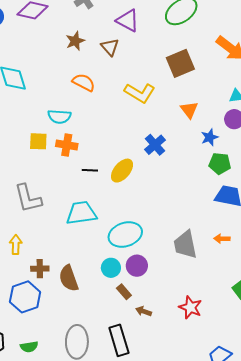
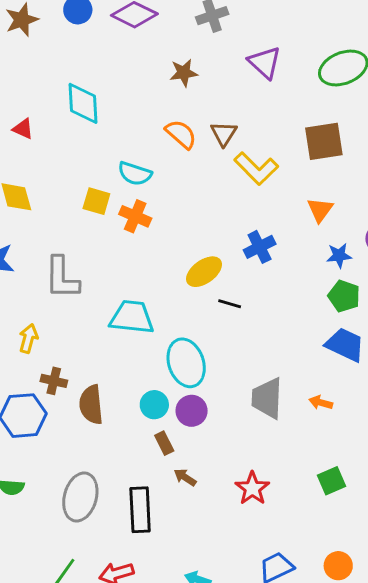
brown triangle: (110, 47) -> (224, 134), moved
black line: (90, 170) -> (230, 304), moved
cyan ellipse: (125, 235) -> (186, 363), turned 76

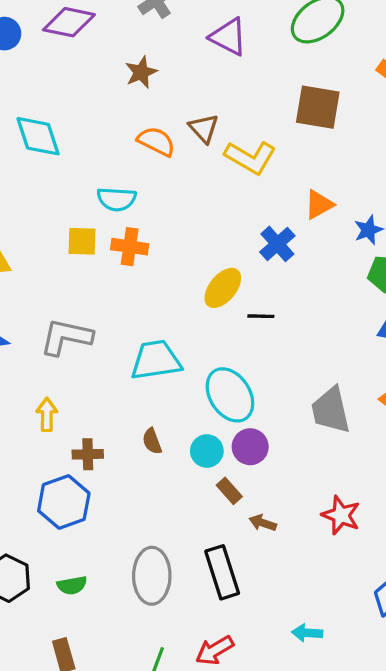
brown square: (324, 141) -> (318, 107), turned 33
orange triangle: (320, 210) -> (319, 205), moved, turned 40
gray L-shape: (62, 278) -> (66, 337), turned 117
brown semicircle: (91, 405) -> (152, 441), moved, size x0.6

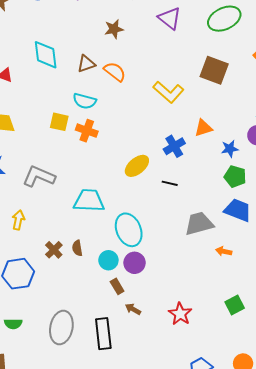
brown triangle: (204, 128) -> (86, 64), moved, turned 42
black line: (261, 316) -> (170, 183), moved
gray trapezoid: (331, 410) -> (199, 224), moved, turned 76
brown cross: (88, 454) -> (54, 250), moved, turned 36

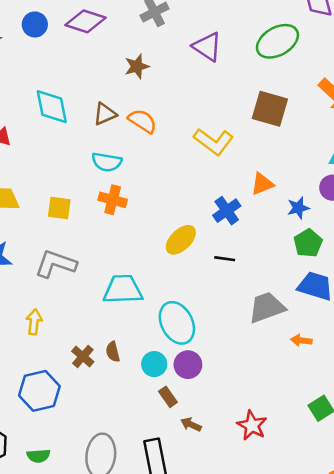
yellow square: (59, 122) -> (59, 208), moved
green pentagon: (235, 177) -> (308, 243), turned 30

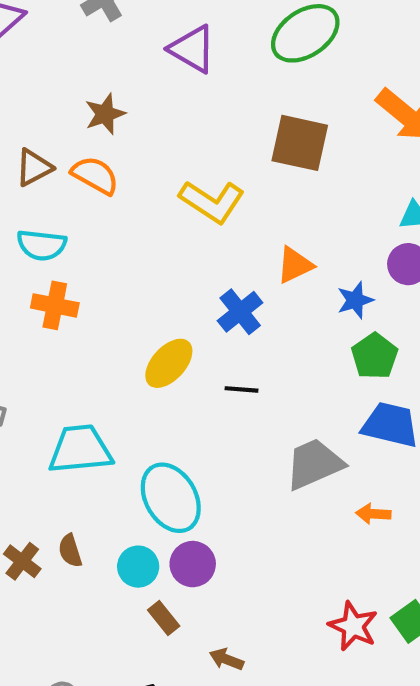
brown star: (137, 66) -> (105, 114), moved
brown arrow: (191, 424) -> (226, 659), moved
red star: (252, 425) -> (353, 626), moved

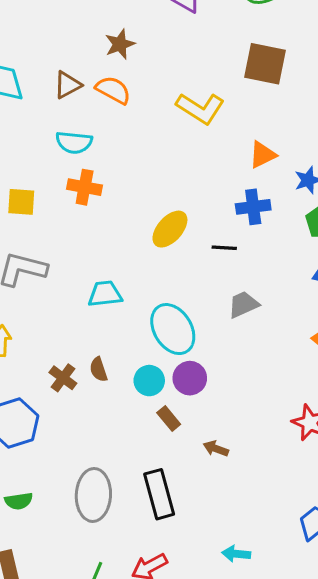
blue cross: (240, 312) -> (253, 207), moved, turned 32
cyan trapezoid: (80, 449) -> (105, 294), size x0.7
gray trapezoid: (314, 464) -> (243, 305), moved, size x0.7

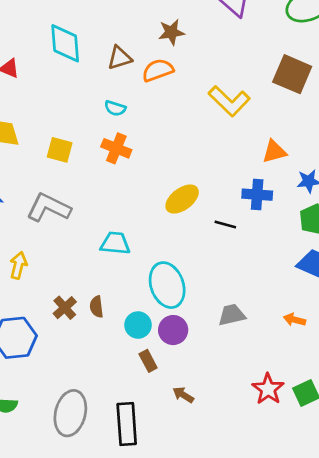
orange semicircle: (113, 90) -> (158, 70), turned -60
cyan semicircle: (74, 142) -> (115, 108), size x0.7
gray trapezoid: (243, 305) -> (232, 315), moved

